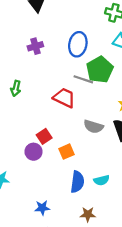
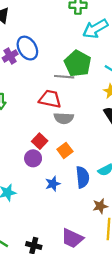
blue ellipse: (78, 44) -> (27, 48), moved, turned -30
gray semicircle: (94, 127) -> (64, 118), moved
blue star: (42, 208) -> (53, 184), moved

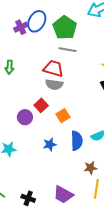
blue ellipse: (27, 48) -> (37, 21), turned 55
green pentagon: (78, 63) -> (65, 28), moved
gray semicircle: (64, 118) -> (54, 84), moved
purple circle: (33, 158) -> (25, 117), moved

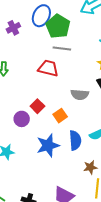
blue ellipse: (37, 21) -> (41, 16), moved
gray semicircle: (54, 84) -> (80, 95), moved
blue star: (50, 144) -> (48, 145), size x1.6

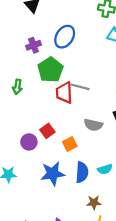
green pentagon: (58, 26) -> (50, 70), moved
gray line: (62, 48) -> (80, 87), moved
red trapezoid: (48, 68) -> (64, 93), turned -115

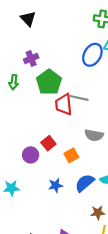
blue ellipse: (65, 37) -> (92, 55), moved
green arrow: (17, 87) -> (14, 82), moved
blue semicircle: (82, 172) -> (85, 183), turned -132
blue star: (53, 174) -> (56, 185), size x0.6

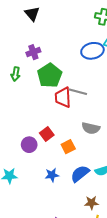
blue ellipse: (92, 55) -> (92, 51), turned 45

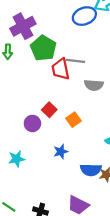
purple cross: (33, 52) -> (23, 26), size x1.6
gray semicircle: (91, 128) -> (94, 85), moved
blue semicircle: (80, 174) -> (91, 170), moved, turned -132

